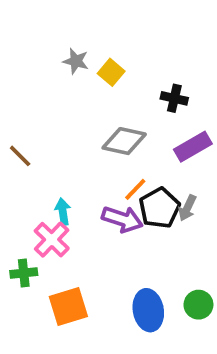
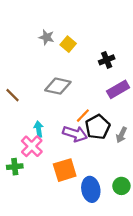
black cross: (174, 98) -> (107, 60), turned -35
gray diamond: (124, 141) -> (58, 86), moved
gray arrow: (187, 208) -> (121, 135), moved
orange square: (68, 306) -> (65, 170), moved

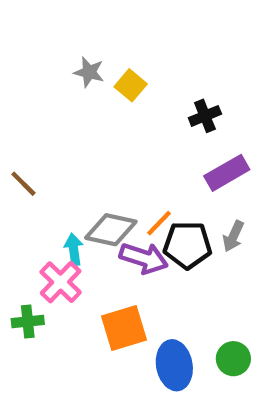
gray diamond: (58, 86) -> (111, 230), moved
black pentagon: (98, 127) -> (187, 245), turned 30
gray arrow: (121, 135) -> (233, 236), moved

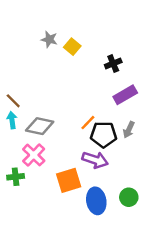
gray diamond: (111, 230) -> (40, 126), moved
cyan arrow: (74, 249) -> (12, 120), moved
purple arrow: (144, 258) -> (95, 160), moved

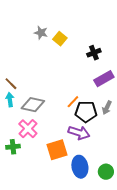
green circle: (129, 197) -> (106, 172), moved

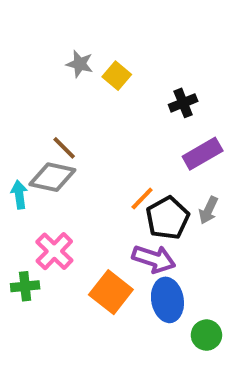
brown line: (11, 84) -> (64, 148), moved
gray diamond: (33, 105) -> (52, 177), moved
black pentagon: (86, 112) -> (167, 218), turned -30
orange square: (57, 150) -> (111, 292), turned -35
blue ellipse: (80, 167) -> (167, 300), moved

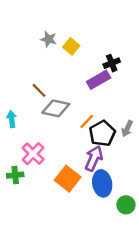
purple rectangle: (203, 154) -> (99, 80), moved
gray diamond: (52, 177) -> (56, 108), moved
purple arrow: (154, 259) -> (94, 158), turned -85

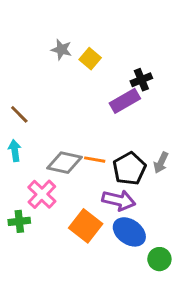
brown line: (39, 90) -> (19, 114), moved
gray diamond: (56, 108) -> (65, 163), moved
orange line: (87, 121) -> (95, 160), moved, turned 56
purple arrow: (94, 158) -> (119, 200), turned 80
blue ellipse: (102, 183) -> (129, 232), turned -45

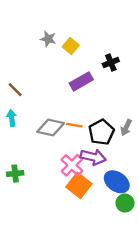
purple rectangle: (125, 101) -> (81, 81), moved
pink cross: (42, 194) -> (72, 165), moved
orange square: (86, 226) -> (79, 185), moved
blue ellipse: (129, 232) -> (117, 182), moved

